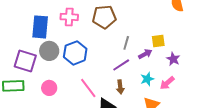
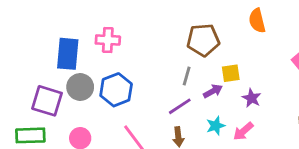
brown pentagon: (104, 17) -> (203, 40), moved

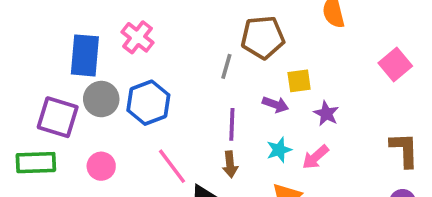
pink cross: (108, 40) -> (138, 37), turned 35
gray line: (187, 76) -> (226, 66), moved
purple arrow: (213, 91) -> (275, 104), turned 48
purple line: (180, 106) -> (232, 124), turned -55

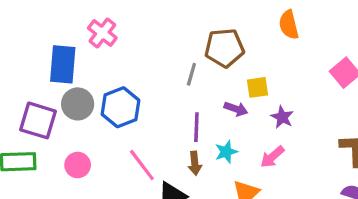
pink cross: (138, 37) -> (102, 33), moved
cyan star: (279, 150) -> (226, 152), moved

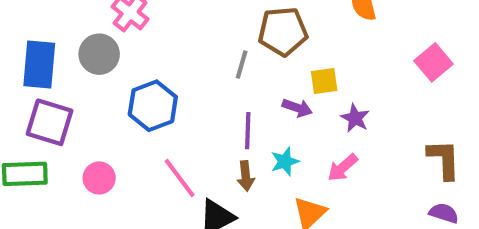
blue rectangle: (63, 64) -> (39, 64), moved
gray circle: (78, 104) -> (99, 54), moved

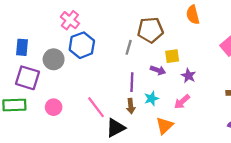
gray circle: (99, 54) -> (54, 59), moved
blue rectangle: (39, 64) -> (22, 47), size x0.7
blue hexagon: (153, 106) -> (82, 45), moved

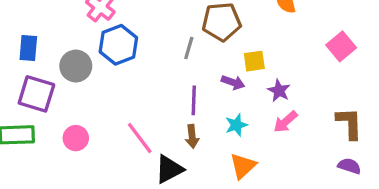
cyan star: (151, 98) -> (236, 125), moved
pink arrow: (182, 102) -> (285, 122), moved

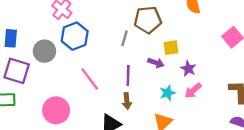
cyan star: (236, 125) -> (167, 93), moved
pink circle: (76, 138) -> (56, 110), moved, size x1.5
pink line: (140, 138) -> (90, 79), moved

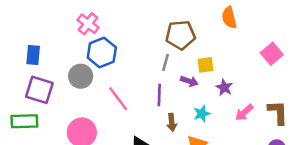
gray line: (125, 38) -> (166, 62), moved
gray circle: (44, 51) -> (81, 76), moved
pink arrow: (193, 91) -> (244, 112), moved
brown arrow: (127, 101) -> (172, 122), moved

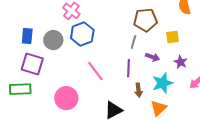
yellow square: (205, 65) -> (173, 37), moved
gray circle: (81, 76) -> (53, 40), moved
cyan star: (202, 114) -> (163, 83), size x1.5

